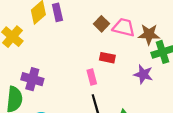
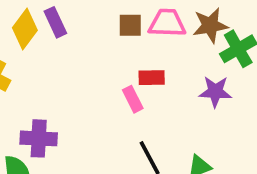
brown square: (101, 24) -> (130, 25), turned -32
pink rectangle: (92, 77) -> (133, 99), moved

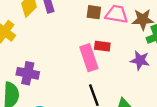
pink rectangle: (133, 99) -> (89, 58), size x1.6

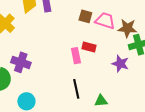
pink rectangle: (89, 58) -> (76, 56), size x0.7

